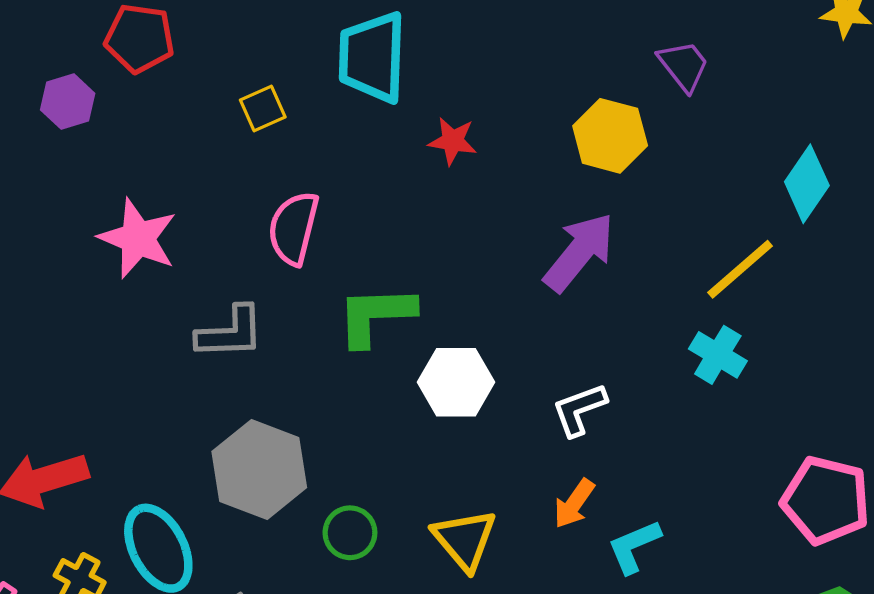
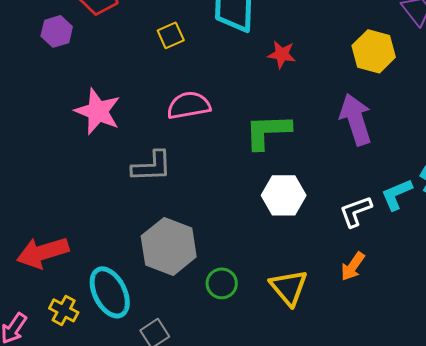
pink semicircle: (294, 228) -> (189, 105), turned 66
purple arrow: (579, 252) -> (356, 119), turned -57
green L-shape: (376, 315) -> (268, 131), moved
cyan L-shape: (634, 546) -> (397, 194), moved

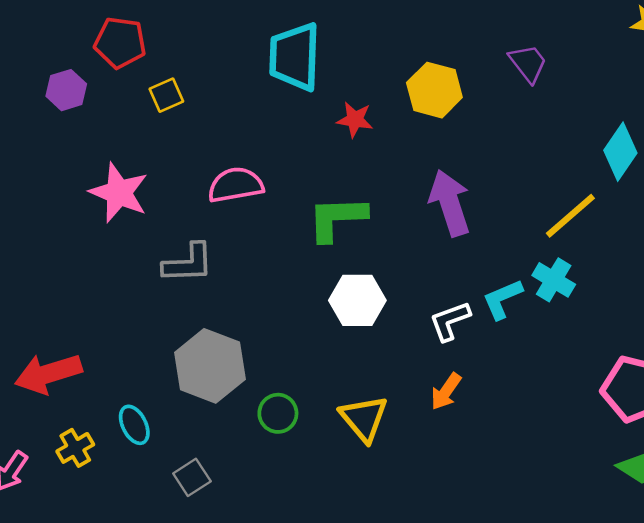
yellow square: (171, 35) -> (166, 95), moved
yellow hexagon: (374, 51) -> (434, 90), moved
cyan ellipse: (110, 292) -> (134, 425), size x0.6
yellow cross: (64, 310) -> (75, 448), turned 32

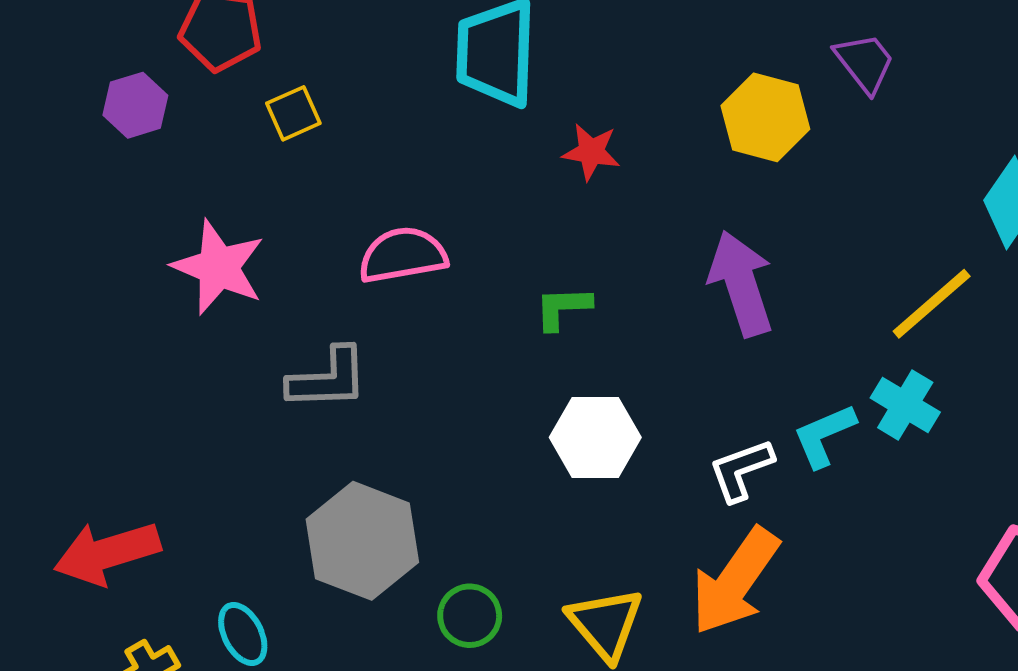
yellow hexagon: (434, 90) -> (765, 117), moved
green L-shape: (337, 218) -> (563, 308), size x0.6
orange arrow: (446, 391) -> (735, 581), size x1.8

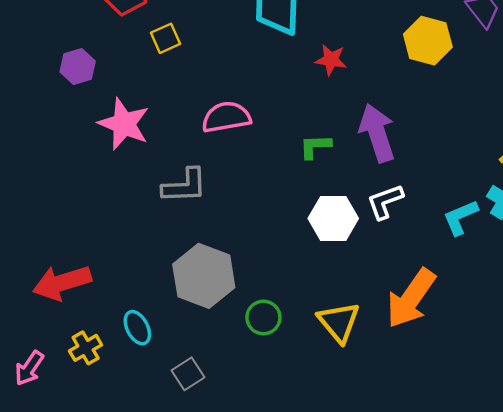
purple hexagon: (135, 105) -> (78, 66), moved
purple arrow: (741, 283) -> (377, 133), moved
white L-shape: (741, 470) -> (385, 202), moved

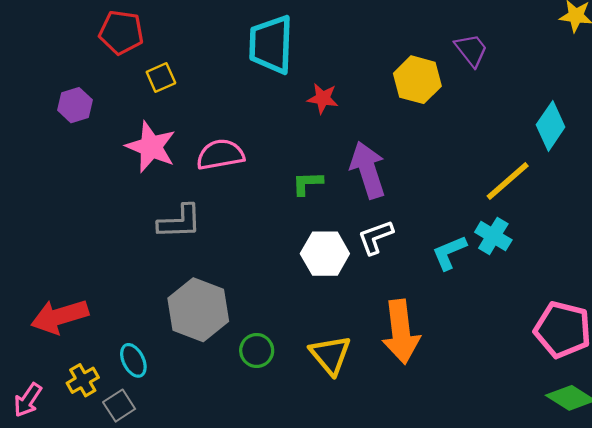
pink star: (124, 124) -> (151, 147), moved
orange arrow: (411, 298) -> (401, 332), turned -42
gray square: (188, 374) -> (119, 406), moved

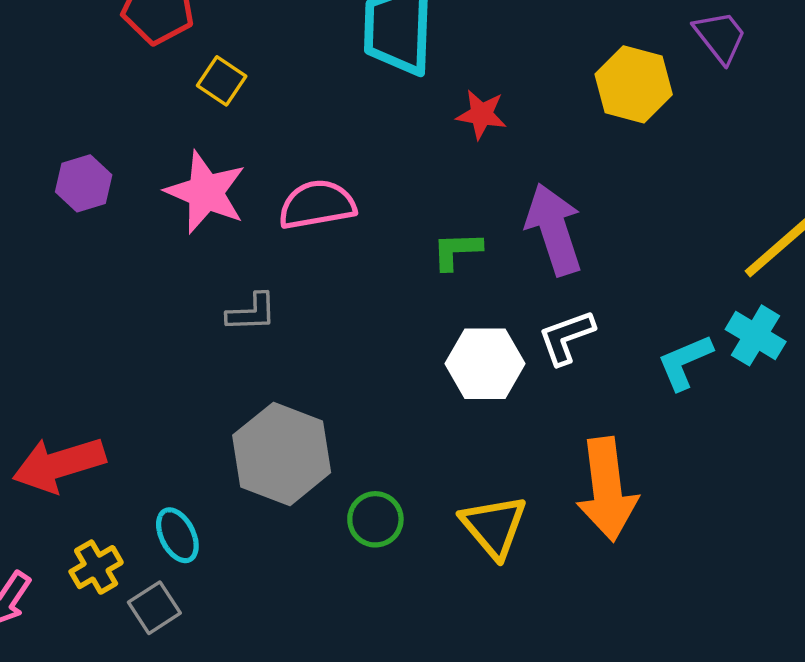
yellow square: (161, 78) -> (222, 81), turned -32
purple hexagon: (75, 105) -> (84, 183), moved
gray L-shape: (180, 222) -> (252, 312), size x0.7

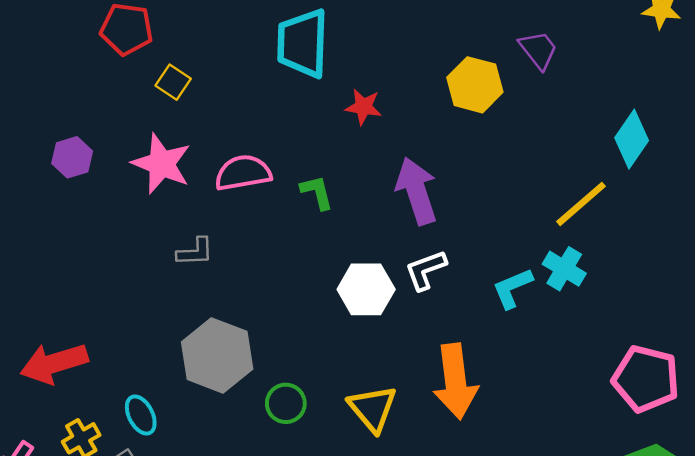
green L-shape: (457, 251) -> (317, 192), moved, turned 78

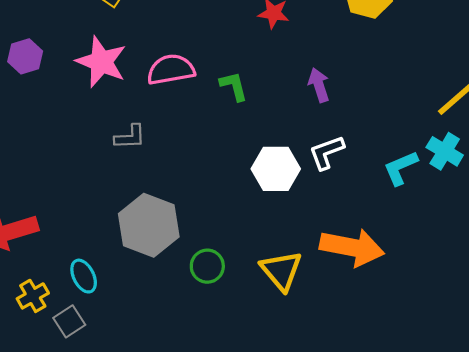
purple arrow: (417, 191) -> (319, 85), size x0.6
orange arrow: (455, 381) -> (352, 247), turned -72

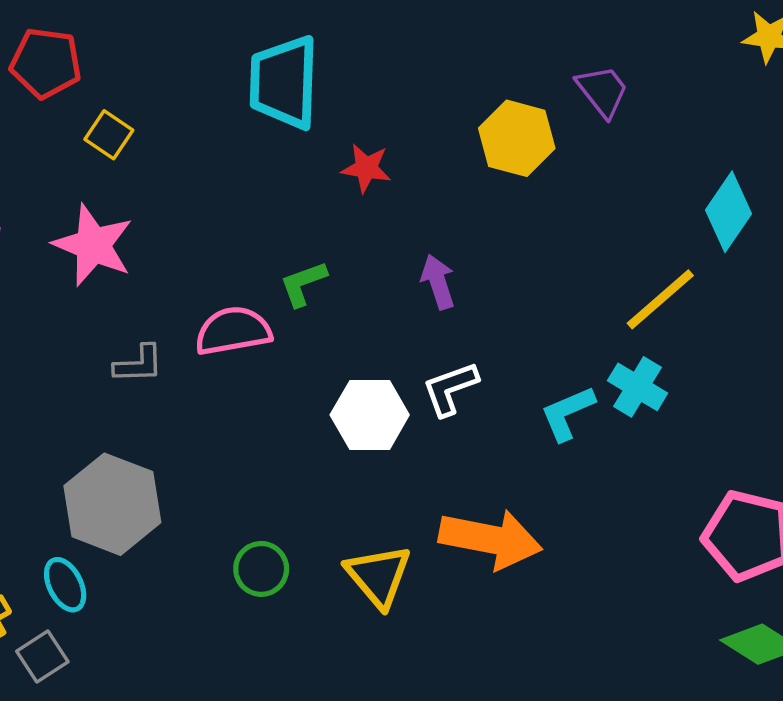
pink semicircle: (171, 70) -> (233, 331), moved
green L-shape: (234, 86) -> (303, 284), turned -96
gray hexagon: (149, 225) -> (112, 504), moved

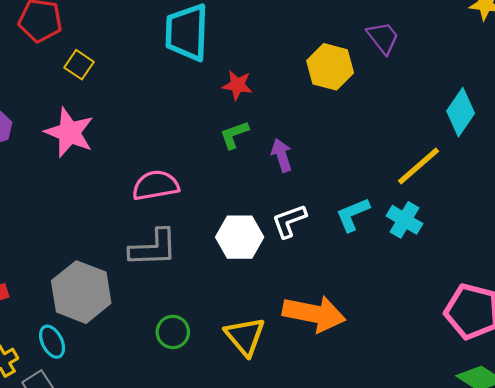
green L-shape: (303, 284) -> (234, 135), moved
gray L-shape: (139, 364) -> (153, 248), moved, size x1.6
cyan L-shape: (568, 413) -> (353, 214), moved

